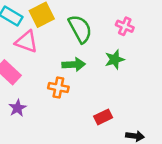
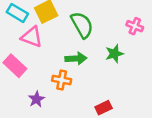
pink cross: (125, 26) -> (135, 26), moved
purple star: (18, 108) -> (36, 99), moved

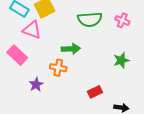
green semicircle: (82, 25) -> (90, 19), moved, turned 115
green star: (114, 54) -> (121, 60), moved

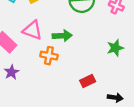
pink triangle: (32, 30) -> (32, 30), moved
purple star: (36, 85) -> (11, 72), moved

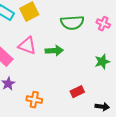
orange cross: (49, 56) -> (34, 100), moved

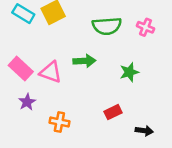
pink triangle: (27, 46) -> (51, 72), moved
green star: (102, 62) -> (129, 72), moved

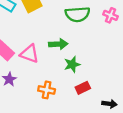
green star: (129, 72) -> (72, 64), moved
orange cross: (59, 122) -> (47, 90), moved

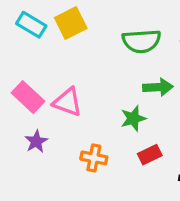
green arrow: (58, 44) -> (158, 87), moved

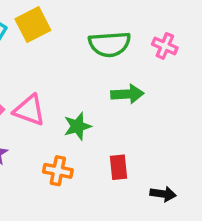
green star: (133, 118) -> (77, 126), moved
red rectangle: (150, 155) -> (118, 167), turned -70

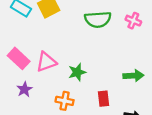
green arrow: (127, 94) -> (133, 76), moved
pink triangle: (29, 110) -> (46, 62), turned -40

